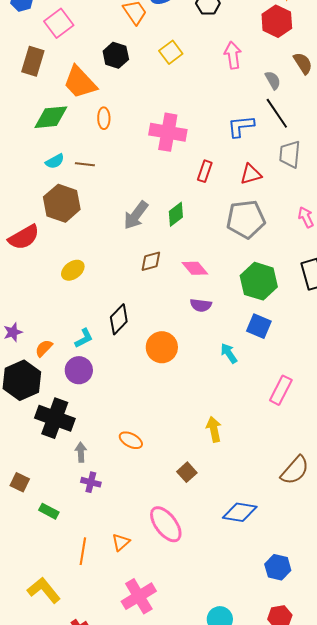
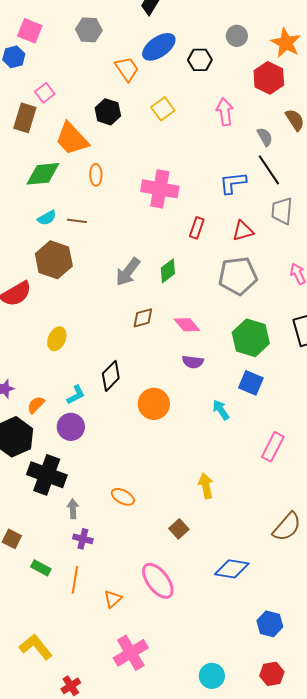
pink square: (59, 23) -> (45, 93), moved, size x0.7
yellow ellipse: (73, 270) -> (57, 339), moved, turned -30
orange line: (83, 551) -> (75, 580), moved

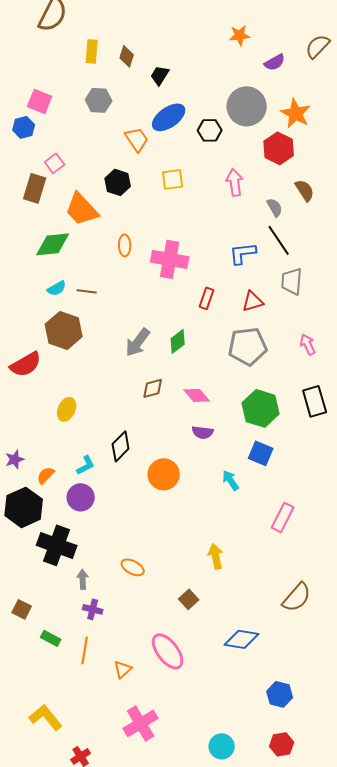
gray circle: (237, 36) -> (247, 106), size x1.8
yellow square: (163, 109) -> (173, 179), turned 30
orange ellipse: (96, 175) -> (125, 245), moved

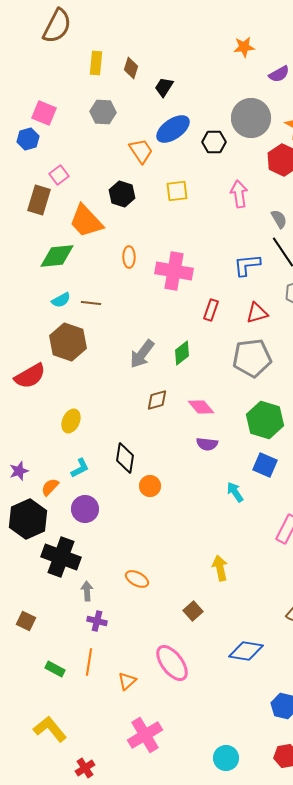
black diamond: (121, 446) -> (125, 458), turned -36
cyan L-shape: (86, 465) -> (80, 468), moved
orange circle: (164, 474) -> (150, 486), moved, size x0.7
green rectangle: (51, 638) -> (55, 669), moved

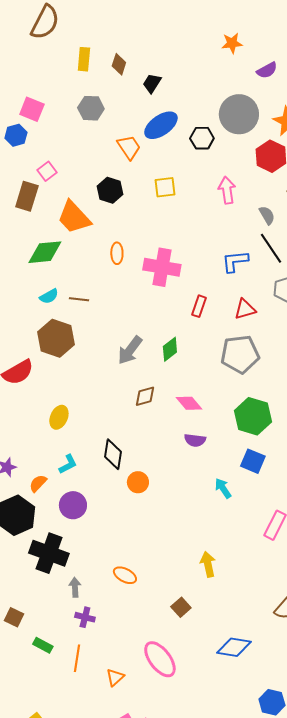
green rectangle: (55, 669) -> (43, 645), moved

